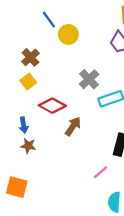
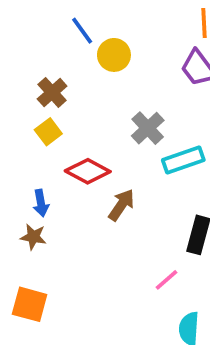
brown star: (28, 146) -> (33, 237), moved

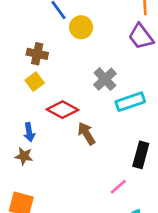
brown cross: (52, 92) -> (37, 54), turned -36
brown arrow: (121, 205) -> (86, 134), turned -65

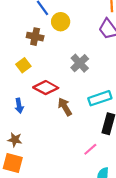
brown cross: (37, 54) -> (35, 37), moved
cyan rectangle: (130, 102) -> (100, 98), moved
brown star: (24, 156) -> (15, 140), moved

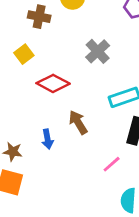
blue arrow: (19, 106) -> (48, 139), moved
brown arrow: (65, 107) -> (78, 122), moved

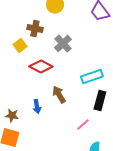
brown cross: (39, 17) -> (35, 29), moved
gray cross: (98, 51) -> (63, 44), moved

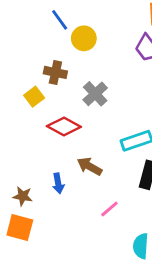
brown arrow: (59, 95) -> (90, 166), turned -30
pink line: (83, 125) -> (109, 209), moved

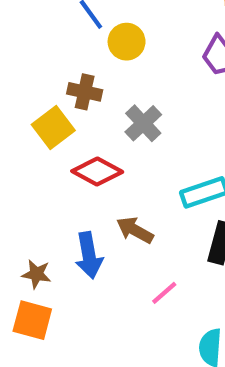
yellow square: (34, 97) -> (53, 127), size x1.4
blue arrow: (58, 183) -> (89, 255), size x1.5

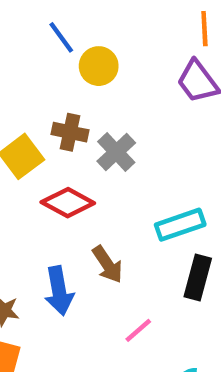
brown cross: (85, 92) -> (70, 132), moved
brown arrow: (135, 230) -> (107, 264), turned -153

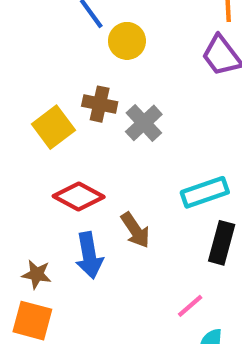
red diamond: (68, 203) -> (79, 197), moved
pink line: (138, 330) -> (190, 306), moved

